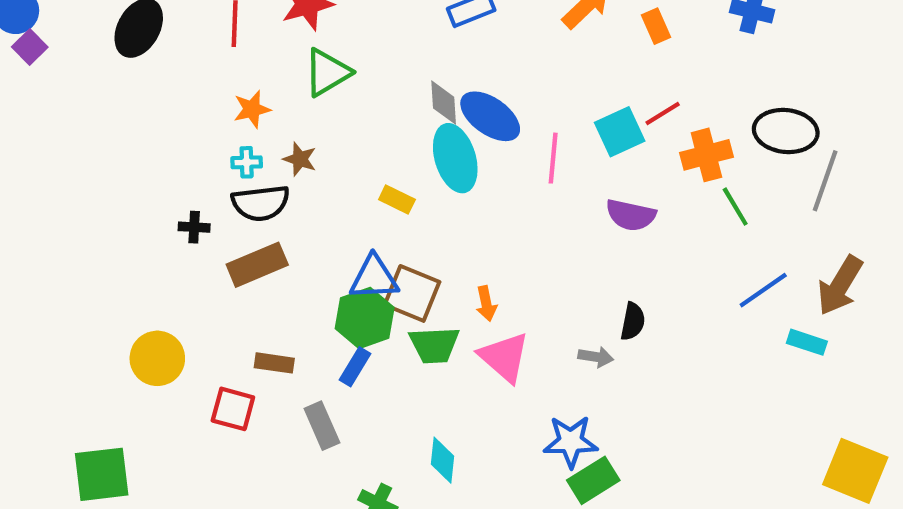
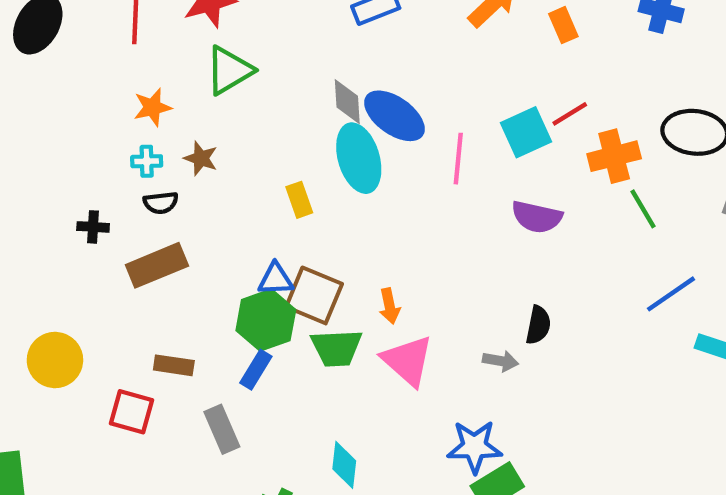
yellow rectangle: (397, 199) -> (299, 200), turned 44
black semicircle: (261, 203) -> (161, 203), size x0.6
blue triangle: (374, 278) -> (276, 279), size x0.7

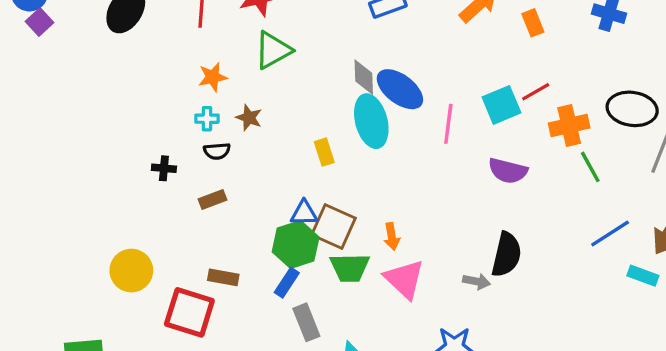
brown rectangle: (157, 265) -> (213, 200), size x0.6
black semicircle: (538, 325) -> (506, 255), size x1.5
red square: (131, 412) -> (189, 312), size x1.4
gray rectangle: (222, 429) -> (306, 322), moved

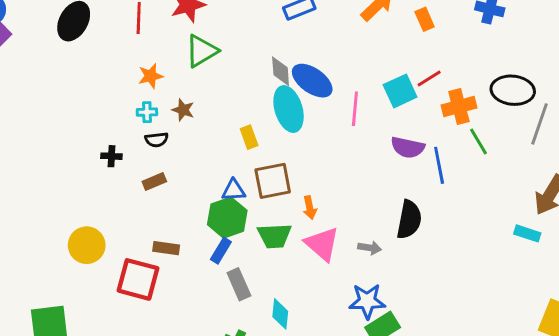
brown square: (334, 226) -> (273, 181), moved, turned -33
blue line: (610, 234) -> (439, 165), moved, turned -66
gray arrow: (476, 281) -> (370, 248), moved

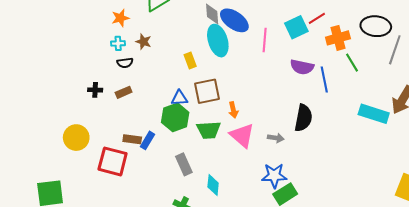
black cross: (111, 156) -> (95, 90), moved
cyan rectangle: (527, 233) -> (374, 114), moved, size x1.6
blue rectangle: (221, 251) -> (147, 140), moved

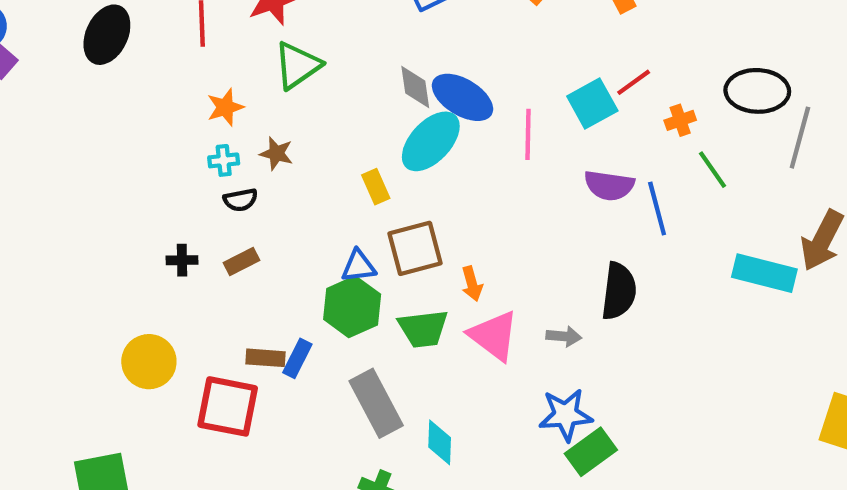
orange cross: (338, 38) -> (680, 120), size x0.6
cyan ellipse: (218, 41) -> (431, 141), turned 64
gray rectangle: (184, 164) -> (376, 403), size x1.4

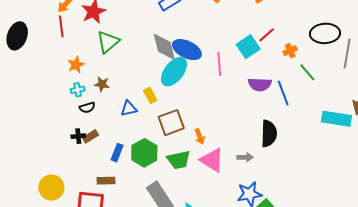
gray diamond: (415, 87) -> (164, 47), size x1.4
black cross: (182, 260) -> (78, 136), moved
blue triangle: (359, 266) -> (129, 109), moved
blue rectangle: (297, 358) -> (117, 153), moved

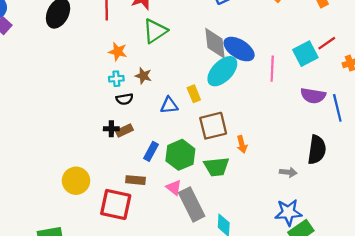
orange star: (76, 65) -> (118, 52), turned 30
pink triangle: (212, 160) -> (174, 188), moved, size x0.6

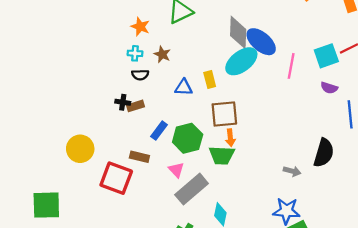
purple semicircle: (313, 96) -> (329, 88), moved, size x0.7
orange arrow: (242, 144) -> (230, 138), moved
gray rectangle: (192, 204) -> (192, 189), turned 68

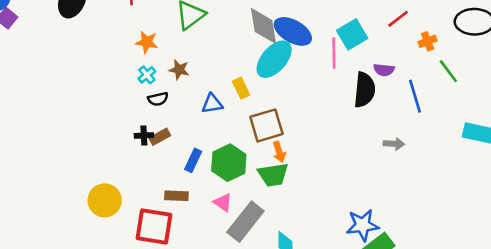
cyan cross: (135, 53) -> (147, 75), turned -32
cyan square: (326, 56) -> (352, 34), moved
black semicircle: (324, 153) -> (365, 90), moved
gray arrow: (292, 171) -> (394, 144), moved

